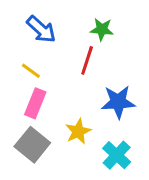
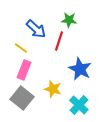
blue arrow: (41, 29) -> (36, 29), moved
blue star: (118, 102) -> (80, 69), turned 30
yellow star: (78, 131) -> (53, 89), turned -30

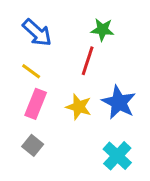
blue arrow: (36, 29) -> (37, 33), moved
yellow star: (53, 89) -> (79, 107), moved
gray square: (22, 98) -> (33, 145), size x0.6

